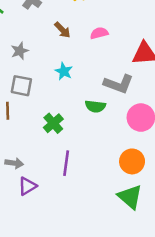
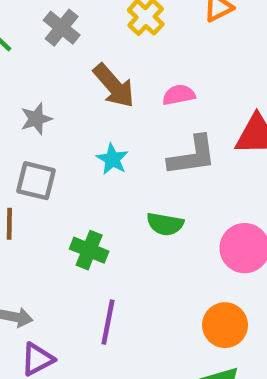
brown arrow: (62, 30) -> (114, 86), size x1.5
gray L-shape: (119, 84) -> (192, 156), moved, turned -32
green cross: (53, 123) -> (89, 250), turned -30

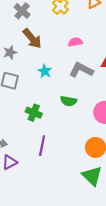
brown arrow: (114, 86) -> (32, 38), moved
gray L-shape: (192, 156) -> (81, 70), turned -145

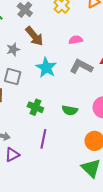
cyan star: (45, 71) -> (46, 68), size x1.5
green semicircle: (69, 101) -> (70, 110), moved

